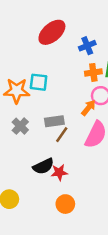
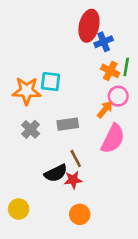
red ellipse: (52, 32) -> (89, 26), moved, turned -36
orange cross: (93, 72) -> (110, 71), turned 35
brown line: (62, 135) -> (76, 159), moved, turned -63

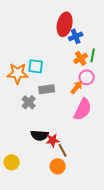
orange cross: (110, 71) -> (81, 58), turned 32
gray rectangle: (68, 124) -> (47, 89), moved
gray cross: (31, 129) -> (29, 102), moved
brown line: (76, 159) -> (63, 150), moved
black semicircle: (56, 173) -> (40, 135), turned 30

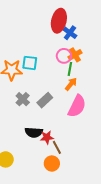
blue cross: (76, 36) -> (70, 33), turned -32
green line: (93, 55) -> (70, 69), moved
pink circle: (87, 77) -> (64, 56), moved
gray rectangle: (47, 89) -> (45, 100), moved, turned -35

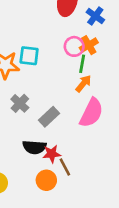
blue cross: (70, 33) -> (95, 16), moved
gray rectangle: (45, 100) -> (49, 117), moved
orange circle: (52, 163) -> (46, 180), moved

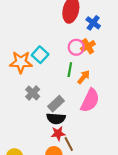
cyan square: (29, 56) -> (40, 55), turned 35
green line: (82, 64) -> (70, 70), moved
black semicircle: (34, 147) -> (56, 119), moved

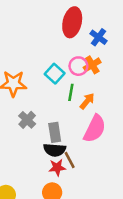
cyan square: (40, 55) -> (55, 74), moved
gray rectangle: (56, 104) -> (55, 132), turned -56
brown line: (69, 144) -> (70, 160), moved

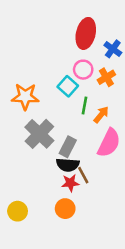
pink circle: (78, 66) -> (83, 70), moved
gray cross: (27, 120) -> (39, 134), size x1.6
gray rectangle: (55, 132) -> (68, 147), turned 36

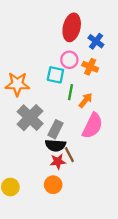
orange cross: (106, 77) -> (90, 67), turned -35
cyan square: (68, 86) -> (55, 75), turned -30

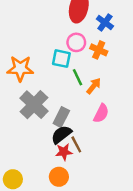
green line: (71, 92) -> (78, 77), turned -35
pink semicircle: (92, 126) -> (101, 113), size x0.7
black semicircle: (55, 145) -> (61, 134), turned 138

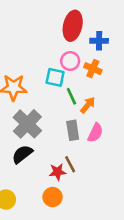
blue cross: (105, 23) -> (99, 41), turned -35
gray rectangle: (61, 117) -> (73, 130), moved, turned -36
black semicircle: (61, 134) -> (22, 154), moved

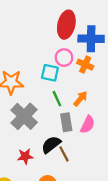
blue cross: (99, 41) -> (91, 39), size x1.5
green line: (71, 96) -> (57, 99), moved
black semicircle: (22, 154) -> (51, 145), moved
red star: (58, 172) -> (25, 156), moved

